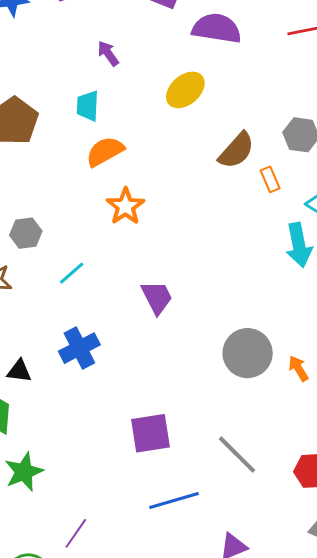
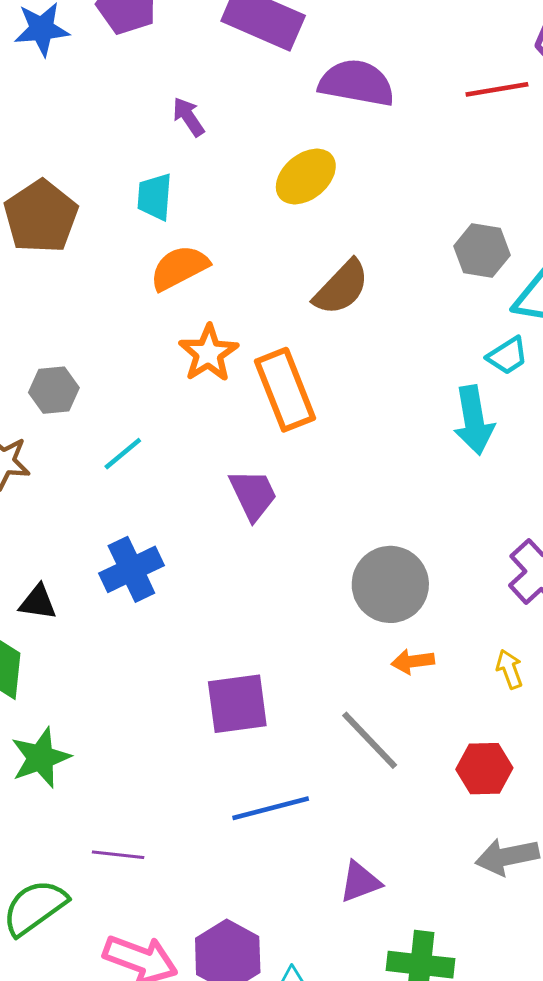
brown semicircle: (236, 150) -> (341, 287), moved
orange rectangle: (270, 179) -> (285, 390), moved, size x2.0
orange arrow: (298, 368) -> (413, 661), moved, turned -68
purple line: (76, 533) -> (118, 855), turned 60

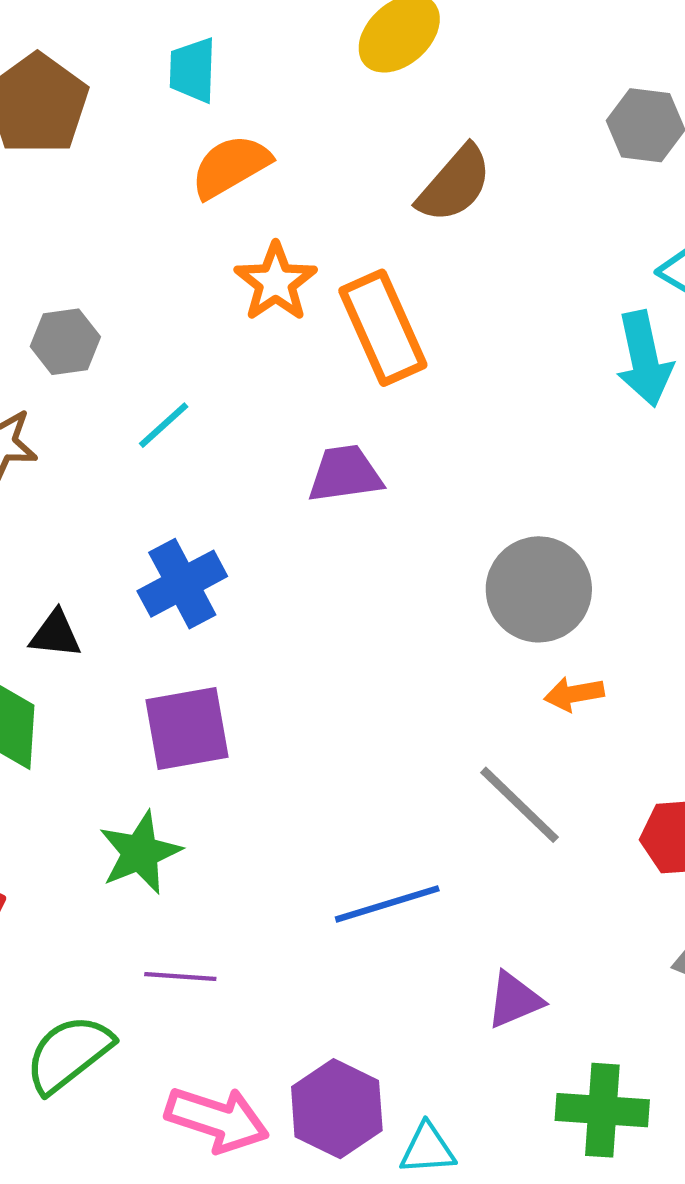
purple trapezoid: (253, 495) -> (345, 474), turned -70
purple square: (237, 704) -> (187, 728), moved
green star: (41, 758) -> (140, 853), moved

